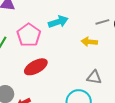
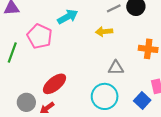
red ellipse: (36, 67) -> (54, 84), moved

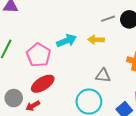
cyan arrow: (68, 17) -> (67, 41), moved
pink pentagon: (40, 36) -> (39, 55), moved

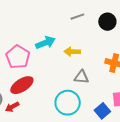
gray line: (108, 19) -> (77, 17), moved
yellow arrow: (96, 40) -> (72, 52), moved

